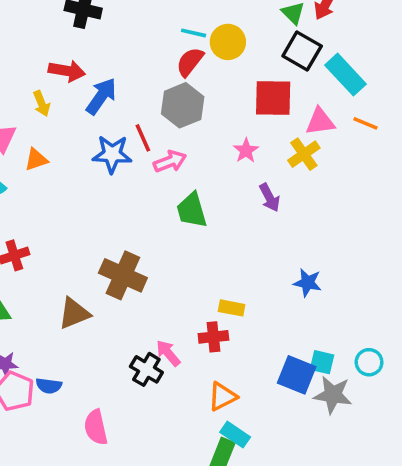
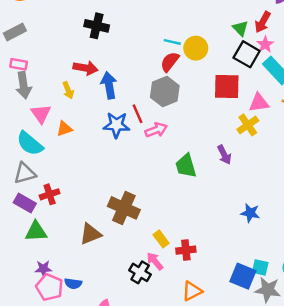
blue arrow: (101, 96) -> (109, 85), turned -45
pink star: (246, 151) -> (265, 44), moved
green trapezoid: (192, 210) -> (186, 166), moved
yellow rectangle: (232, 308) -> (161, 239), moved, turned 42

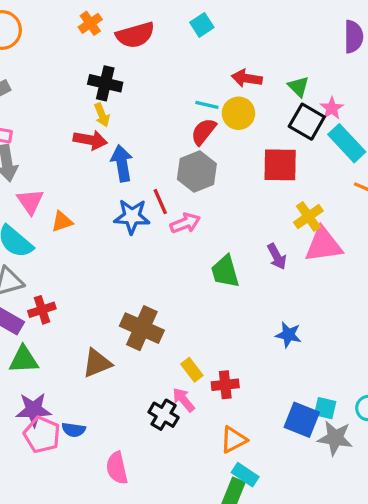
red arrow: (263, 22) -> (247, 78), moved, turned 70
yellow arrow: (68, 90) -> (102, 115), moved
pink triangle: (259, 103) -> (323, 245), moved, size x1.4
blue star: (250, 213) -> (288, 335), moved
purple star: (43, 269) -> (34, 410), size x1.5

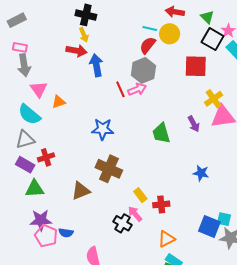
blue star: (132, 217) -> (103, 129), moved
pink arrow: (185, 223) -> (137, 89), moved

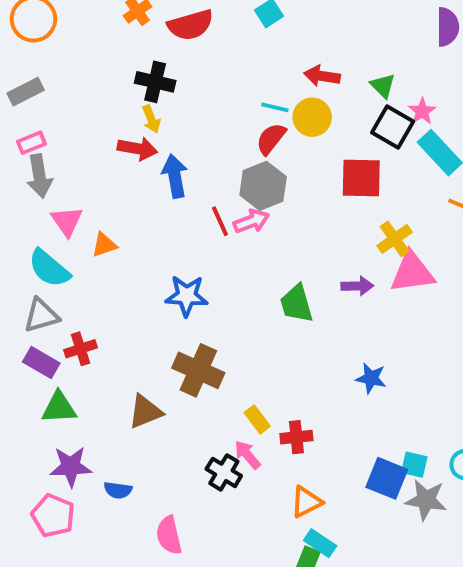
pink rectangle: (20, 47) -> (32, 143), turned -32
purple arrow: (194, 124) -> (357, 286), turned -63
pink pentagon: (46, 236) -> (53, 516), moved

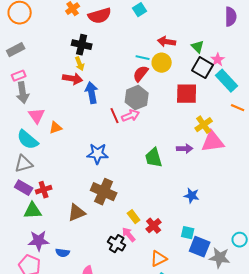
red cross: (81, 349) -> (44, 190), moved
red cross: (296, 437) -> (154, 226), turned -35
cyan square: (414, 465) -> (188, 233), moved

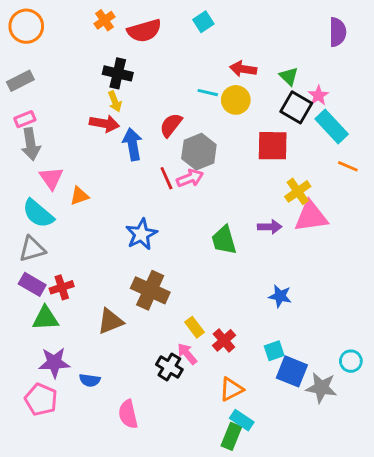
red semicircle: (141, 74) -> (171, 125), moved
blue star: (98, 154) -> (141, 234), turned -30
cyan square: (188, 233) -> (274, 351), turned -32

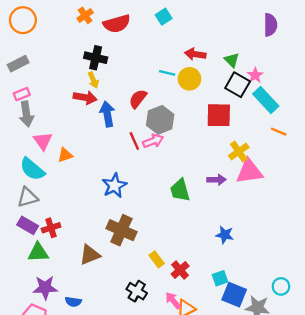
pink arrow: (187, 354) -> (173, 301), moved

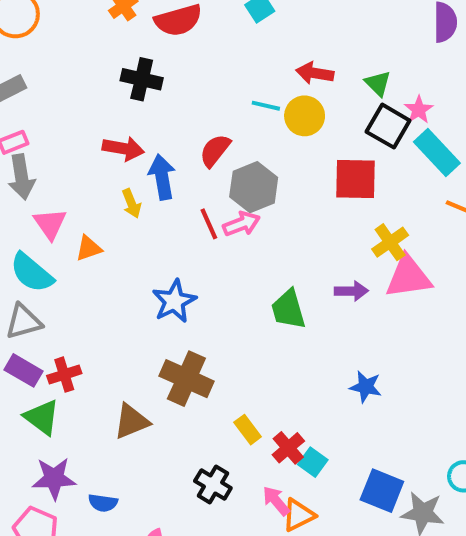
yellow arrow: (93, 80) -> (131, 203), moved
green triangle: (38, 252) -> (42, 417), turned 40
cyan square: (220, 278) -> (313, 462), moved, turned -35

